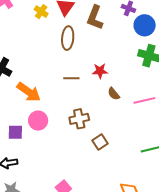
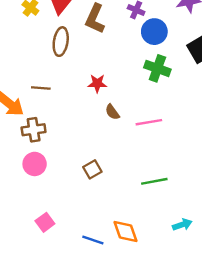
brown line: (71, 78) -> (41, 88), moved
brown cross: (79, 119) -> (34, 130), moved
pink circle: (38, 121) -> (35, 164), moved

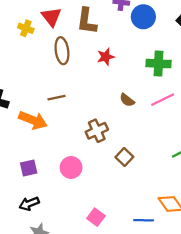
green cross: (157, 68) -> (159, 64), moved
red star: (97, 83) -> (106, 57), moved
brown cross: (34, 130) -> (97, 131), moved

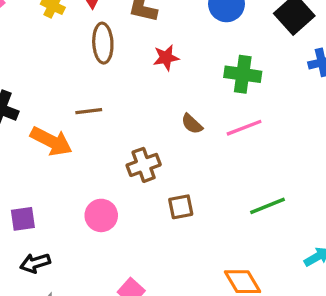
brown square: (124, 157) -> (181, 207), turned 30
purple square: (29, 168) -> (23, 219), moved

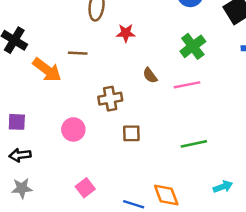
red star: (166, 58) -> (126, 33), moved
green cross: (243, 74) -> (193, 46), turned 35

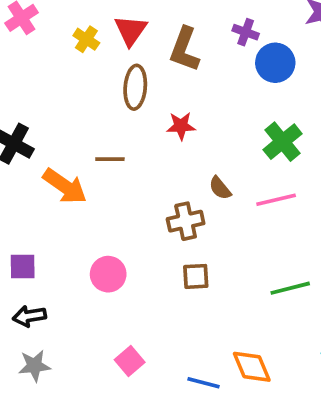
brown cross: (110, 99) -> (186, 221), moved

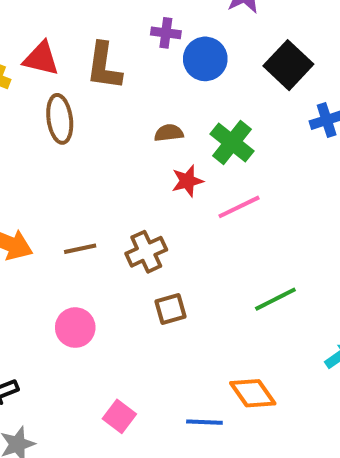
red triangle: (131, 30) -> (41, 59), turned -39
red star: (181, 126) -> (187, 181), moved
brown line: (110, 159) -> (80, 249), moved
brown semicircle: (220, 188) -> (169, 133), moved, turned 135

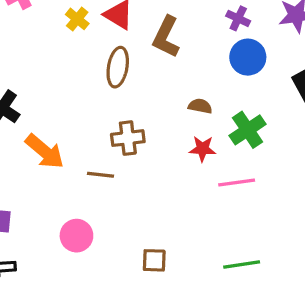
purple cross: (166, 33) -> (238, 18), moved
brown cross: (146, 252) -> (128, 138), moved
brown square: (171, 309) -> (154, 260), moved

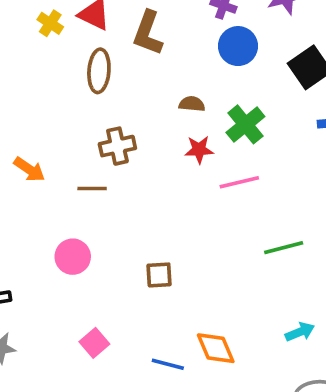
orange arrow: (45, 151) -> (29, 169), size x0.7
green line: (242, 264) -> (284, 248), moved

